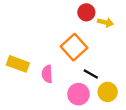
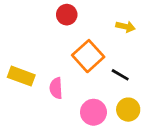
red circle: (86, 12) -> (67, 15), moved
black line: (91, 74) -> (120, 75), moved

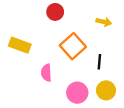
black line: (120, 75) -> (99, 62), turned 64
yellow rectangle: (21, 76) -> (20, 45), moved

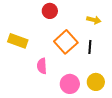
black line: (99, 62) -> (90, 47), moved

